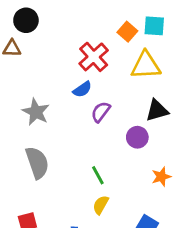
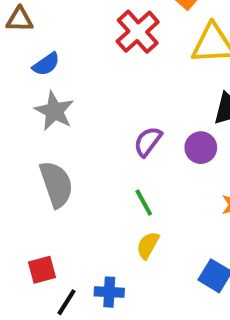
blue semicircle: (82, 89) -> (46, 64), moved
purple semicircle: (101, 112) -> (148, 142), moved

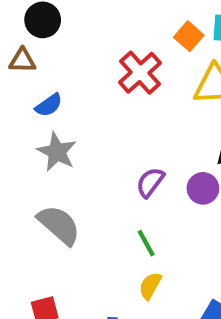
gray semicircle: (56, 184) -> (59, 225), turned -30

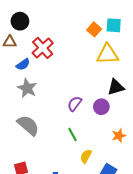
red cross: (140, 73) -> (43, 48), moved
yellow semicircle: (150, 286) -> (86, 156), moved

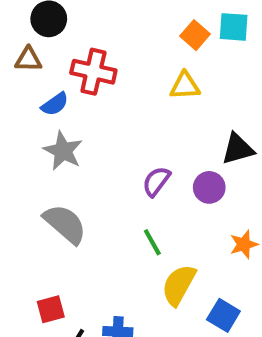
red cross: (43, 48) -> (93, 72), turned -35
yellow triangle: (108, 54) -> (185, 86), moved, size x0.7
yellow semicircle: (86, 156) -> (179, 285), size x1.5

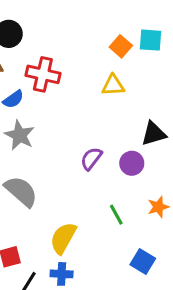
green line: (152, 242) -> (116, 215), moved
yellow semicircle: (179, 285) -> (63, 238), moved

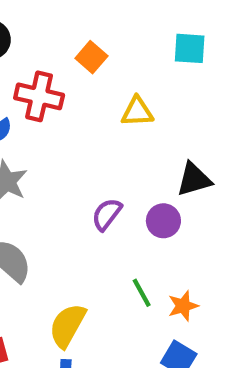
orange square: (121, 46) -> (91, 57), moved
orange star: (158, 207) -> (183, 306), moved

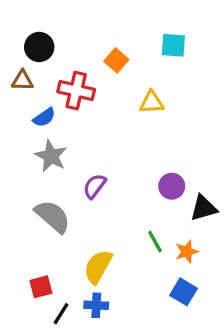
cyan square: (190, 48) -> (173, 45), moved
black triangle: (194, 179) -> (204, 208), moved
purple semicircle: (107, 214) -> (95, 186), moved

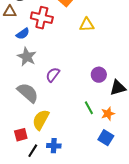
yellow semicircle: (98, 267) -> (41, 120), moved

